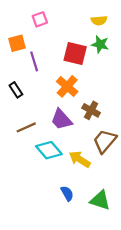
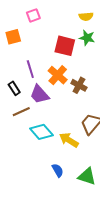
purple line: (34, 61) -> (30, 69), moved
black rectangle: (16, 90) -> (14, 88), moved
brown cross: (91, 110) -> (79, 85), moved
purple trapezoid: (61, 119) -> (39, 94), moved

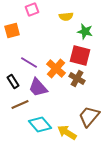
yellow semicircle: (86, 16) -> (66, 16), moved
red square: (65, 46) -> (80, 56), moved
purple line: (30, 69) -> (29, 62), turned -42

